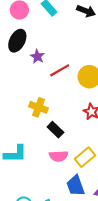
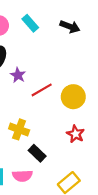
pink semicircle: (59, 156) -> (22, 176), moved

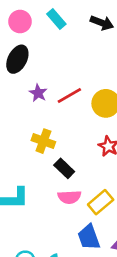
purple star: (18, 75) -> (38, 93), moved
pink semicircle: (22, 176) -> (69, 197), moved

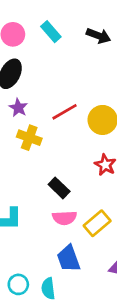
purple star: (38, 93) -> (18, 108), moved
yellow cross: (43, 141) -> (29, 138), moved
blue trapezoid: (89, 237) -> (69, 259), moved

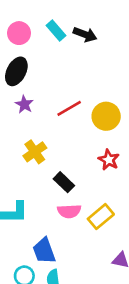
black arrow: (98, 36) -> (85, 34), moved
yellow cross: (29, 138) -> (35, 152), moved, turned 35
blue trapezoid: (69, 259) -> (44, 251), moved

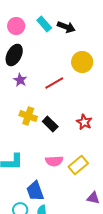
yellow circle: (106, 116) -> (82, 62), moved
yellow cross: (35, 152) -> (28, 116), turned -36
black rectangle: (64, 182) -> (50, 124), moved

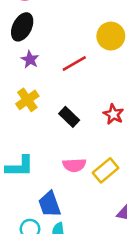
yellow cross: (28, 116) -> (27, 100), moved, turned 36

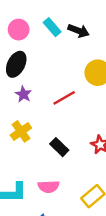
pink semicircle: (74, 165) -> (49, 187), moved

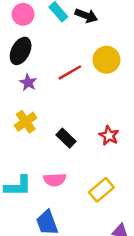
red line: (64, 98) -> (70, 72), moved

